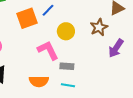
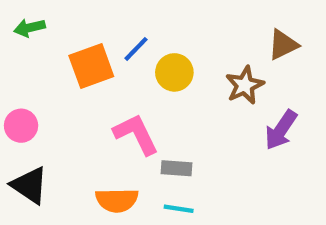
yellow circle: (66, 31) -> (174, 72), moved

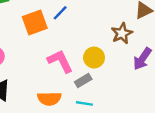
yellow circle: (174, 72) -> (94, 58), moved
gray rectangle: (177, 168) -> (83, 80), turned -35

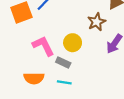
gray rectangle: (83, 80) -> (63, 63), turned 56

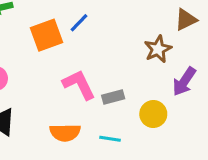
yellow circle: (73, 43) -> (153, 114), moved
gray rectangle: (63, 63) -> (113, 97), moved, turned -40

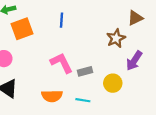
blue line: (79, 23) -> (62, 20), turned -40
orange square: (47, 35) -> (22, 29), moved

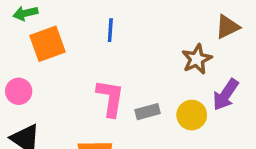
pink L-shape: (62, 63) -> (110, 98), turned 35
yellow circle: (113, 83) -> (192, 115), moved

